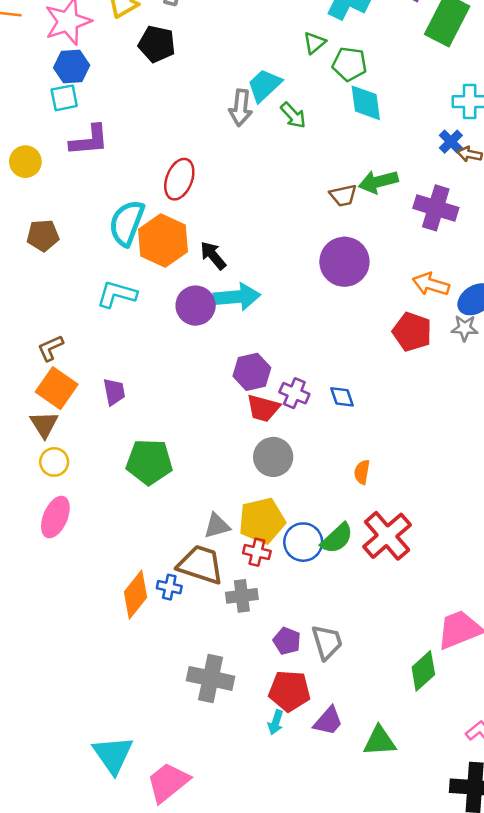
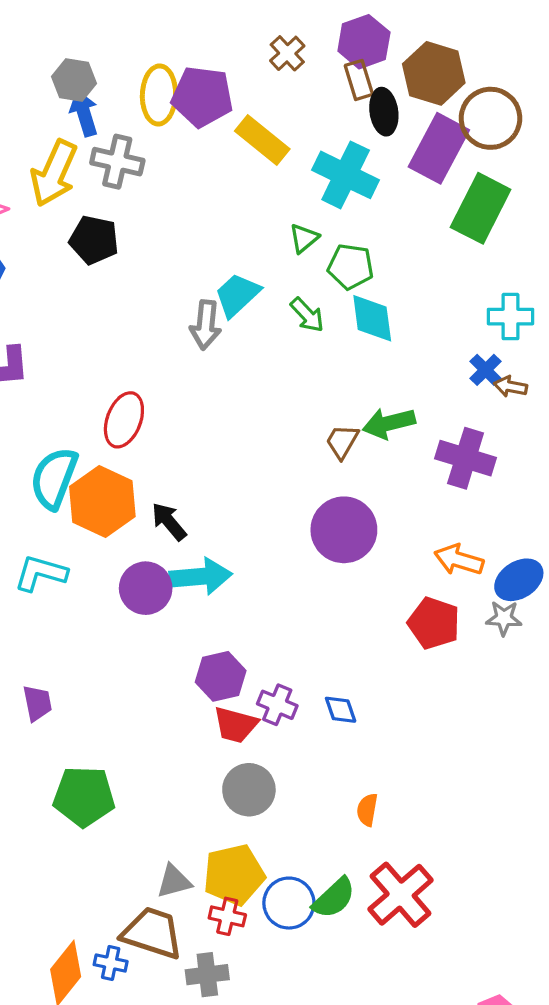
green arrow: (293, 115) -> (307, 315), moved
brown trapezoid: (343, 195) -> (342, 442), turned 132

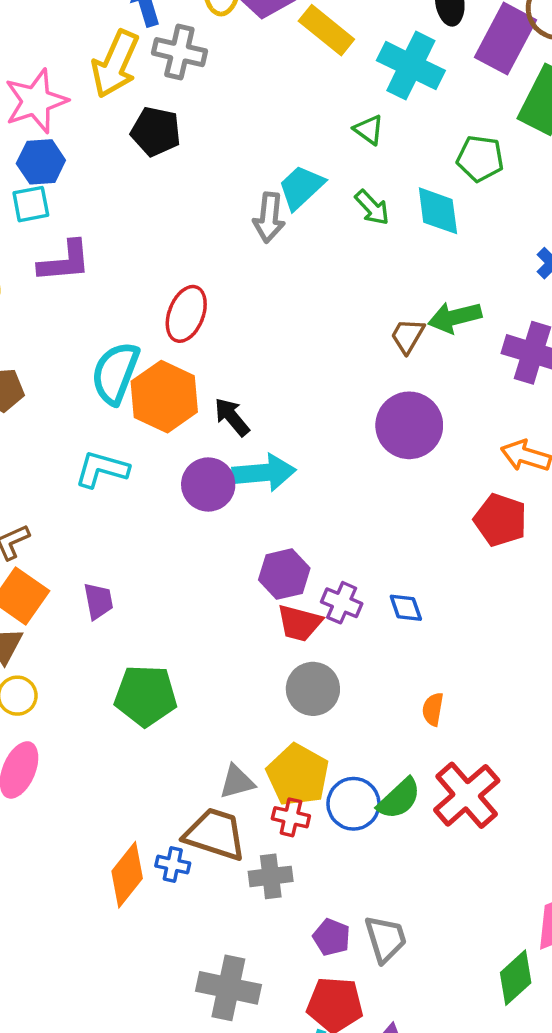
green triangle: (304, 238) -> (369, 130), turned -44
green pentagon: (351, 267) -> (480, 158), moved
yellow pentagon: (234, 875) -> (298, 775), turned -30

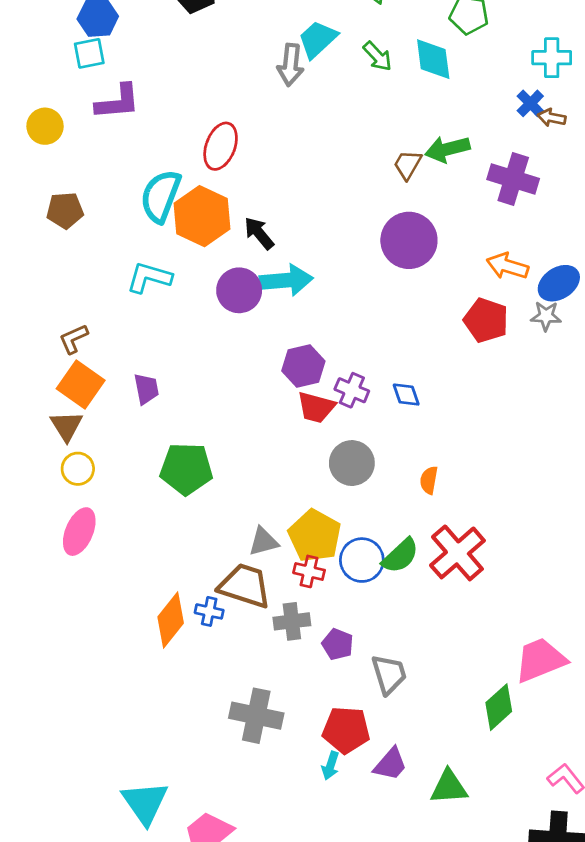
gray circle: (313, 689) -> (352, 463), moved
purple pentagon: (332, 937) -> (338, 644), moved

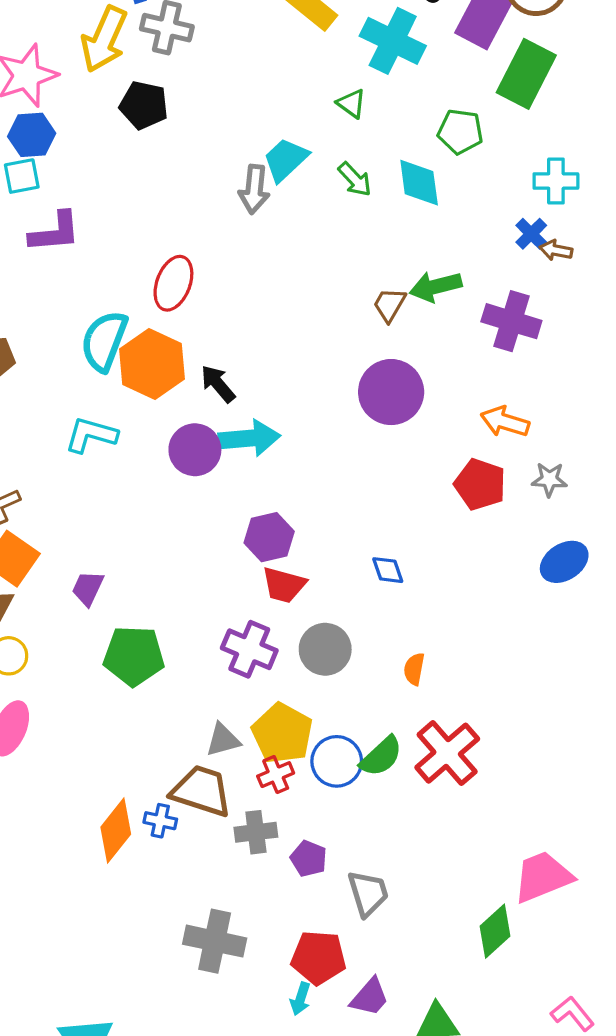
blue ellipse: (559, 283) -> (564, 562), moved
purple trapezoid: (146, 389) -> (88, 588), moved, turned -144
purple cross: (352, 390) -> (249, 649), moved, size x1.4
red cross: (309, 571) -> (276, 775), turned -36

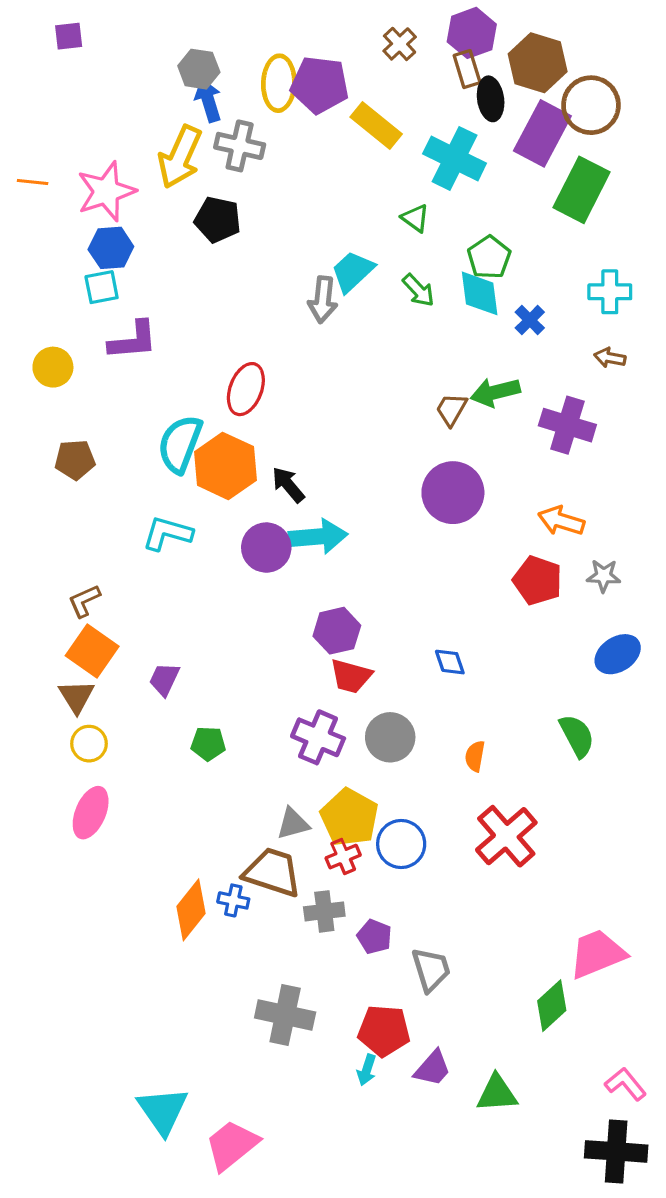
green pentagon: (460, 132) -> (489, 257), moved, turned 30
blue cross: (531, 234) -> (530, 320), moved
green pentagon: (134, 656) -> (208, 744), size x0.6
green semicircle: (381, 756) -> (577, 736), moved, turned -75

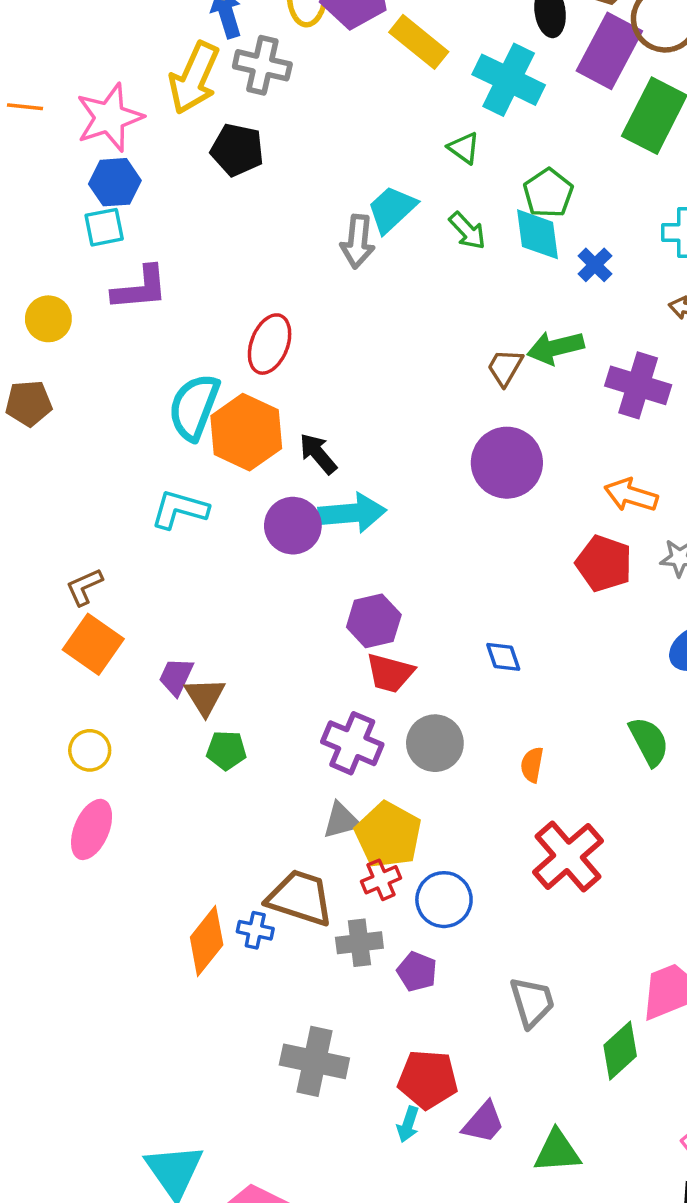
brown pentagon: (75, 460) -> (29, 403), moved
brown triangle: (76, 697) -> (205, 696), moved
gray triangle: (293, 824) -> (341, 820), moved
blue circle: (401, 844) -> (444, 900), moved
gray trapezoid: (431, 969) -> (532, 1002), moved

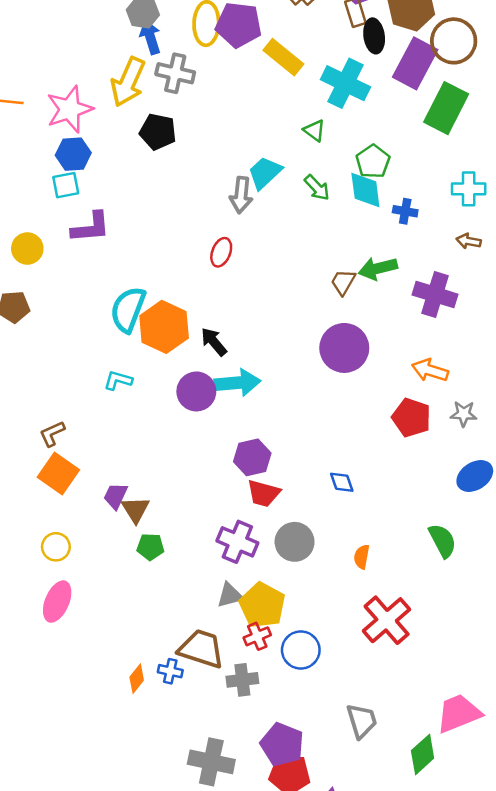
blue cross: (595, 265) -> (405, 211), turned -35
red ellipse: (270, 344) -> (221, 252), moved, size x0.7
cyan L-shape: (180, 509) -> (118, 380), size x0.7
orange diamond: (207, 941) -> (137, 679), size x0.6
purple pentagon: (417, 972) -> (282, 744), moved, size x1.6

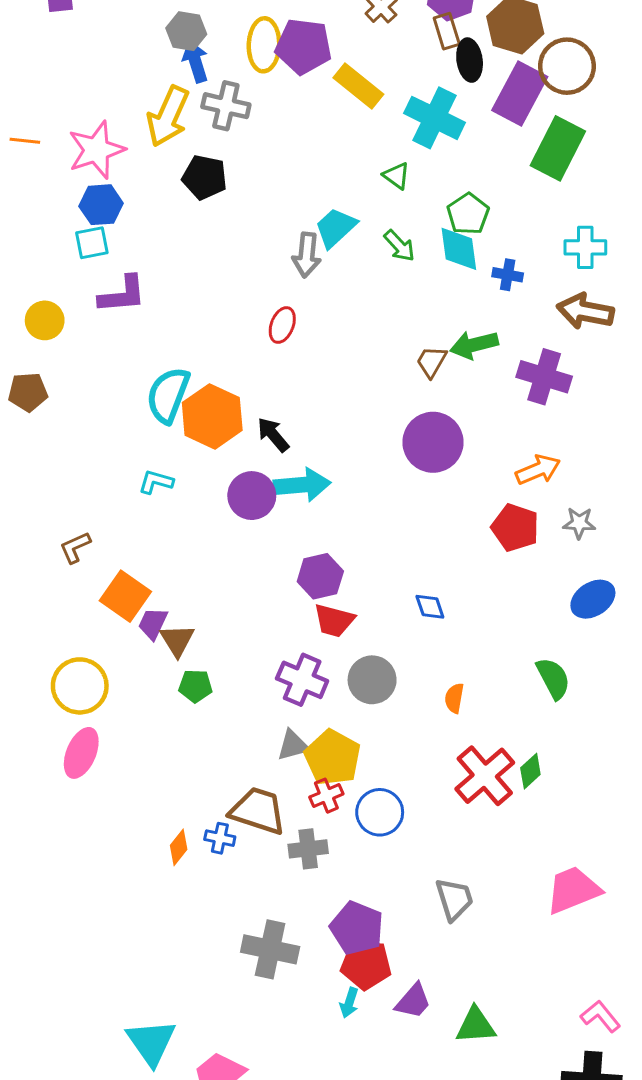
brown arrow: (469, 241) -> (585, 311), size x1.8
orange arrow: (430, 370) -> (538, 470), turned 140
orange square: (58, 473) -> (125, 596), moved
yellow circle: (56, 547) -> (80, 686), size x1.6
green diamond: (423, 754) -> (530, 771), moved, size x0.7

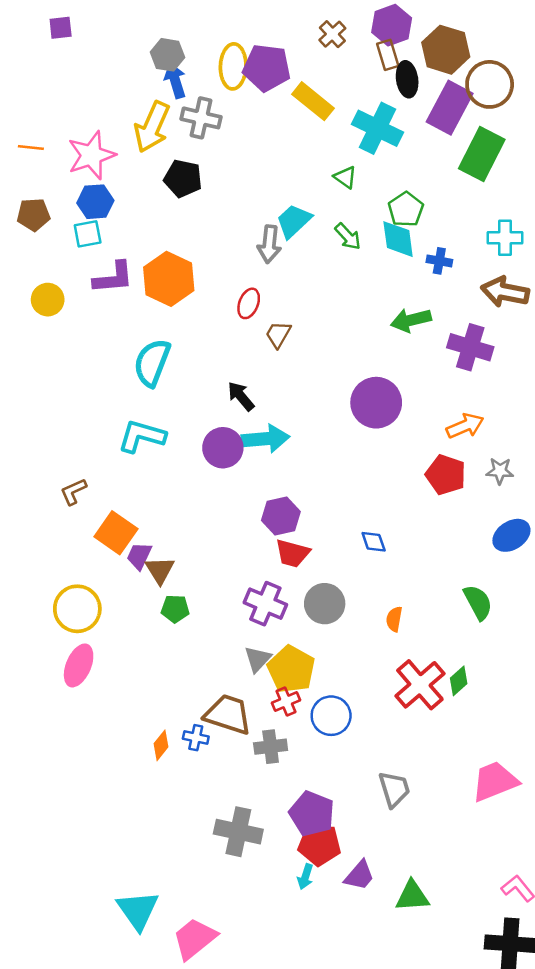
brown trapezoid: (431, 362) -> (278, 334), moved
brown pentagon: (28, 392) -> (33, 215), moved
orange hexagon: (212, 416) -> (169, 279), moved
cyan L-shape: (156, 482) -> (142, 436), size x1.6
gray triangle: (293, 745) -> (258, 659), turned -32

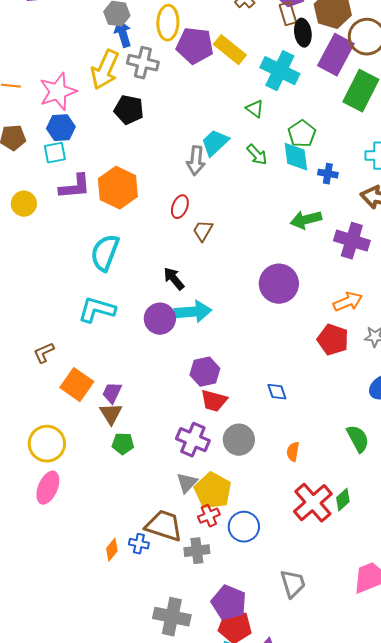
purple pentagon: (267, 68) -> (195, 46), moved
purple trapezoid: (139, 556) -> (112, 393), moved

